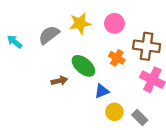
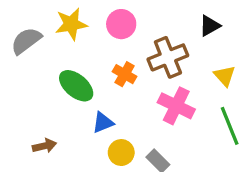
brown cross: (147, 46) -> (168, 57), turned -30
brown arrow: (59, 81) -> (44, 146), moved

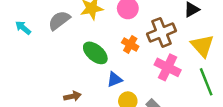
yellow triangle: (225, 76) -> (202, 46), size x1.5

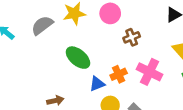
brown cross: (162, 32) -> (132, 37), moved, size x0.6
orange cross: (130, 44) -> (119, 74), moved, turned 35

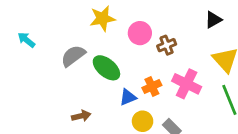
pink circle: (110, 13) -> (140, 33), moved
gray semicircle: (42, 25) -> (73, 56), moved

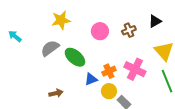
yellow star: (102, 18) -> (61, 20), moved
brown cross: (167, 45) -> (129, 30), moved
yellow circle: (143, 121) -> (109, 91), moved

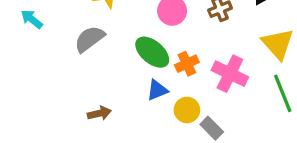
green ellipse: (75, 57) -> (152, 52), moved
orange cross: (109, 71) -> (187, 64), moved

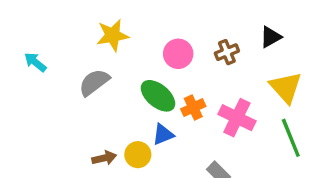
yellow circle: (187, 110) -> (138, 155), moved

